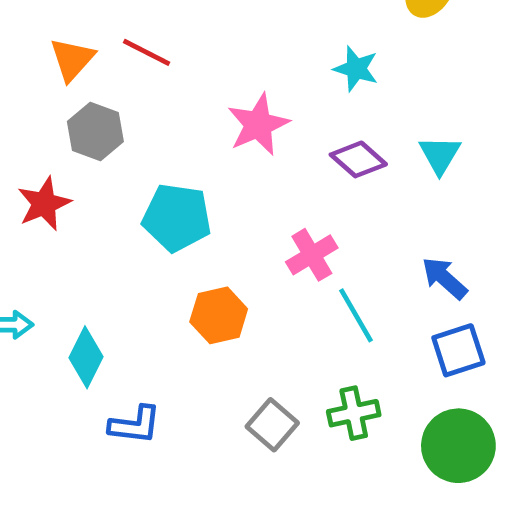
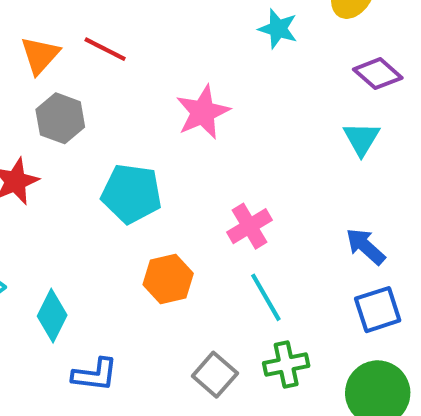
cyan star: (356, 69) -> (278, 29), moved
purple diamond: (358, 159) -> (378, 74), moved
cyan line: (356, 315) -> (266, 297), moved

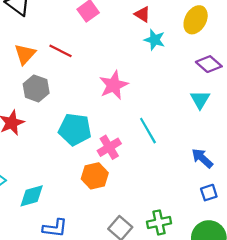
pink cross: (250, 226) -> (109, 147), moved
cyan line: (266, 297) -> (148, 131), moved
blue square: (378, 310) -> (209, 193), size x0.7
cyan diamond: (52, 316) -> (32, 196), turned 48

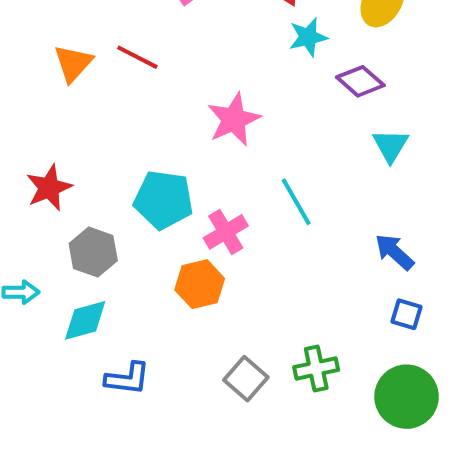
cyan star: (155, 40) -> (308, 37), turned -30
purple diamond: (209, 64) -> (360, 81), moved
gray hexagon: (36, 88) -> (93, 252), moved
blue square: (209, 193) -> (407, 314), turned 35

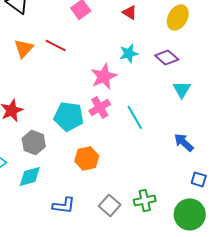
cyan star: (308, 37) -> (129, 53), moved
pink cross: (226, 232) -> (100, 107), moved
blue square: (407, 314) -> (199, 179), moved
blue L-shape: (127, 379) -> (64, 205), moved

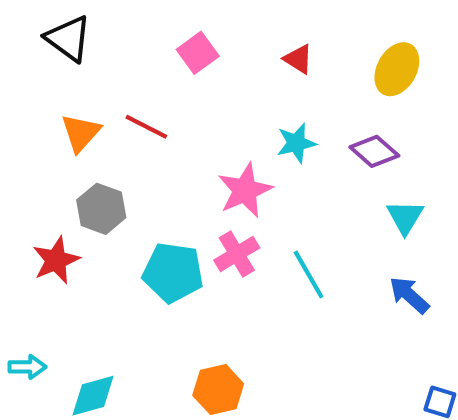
gray hexagon: (34, 142) -> (101, 209), moved
blue arrow: (184, 142) -> (409, 295), moved
orange hexagon: (87, 158) -> (218, 390), moved

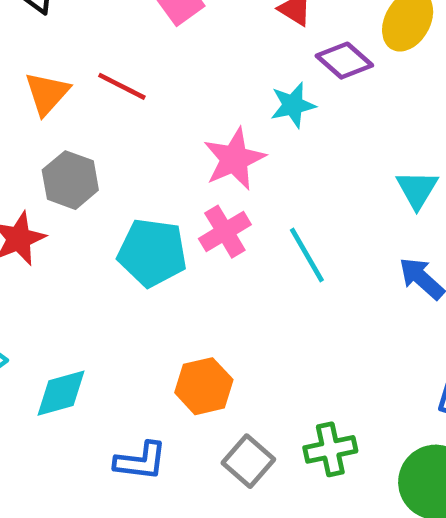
purple diamond: (374, 151) -> (344, 61), moved

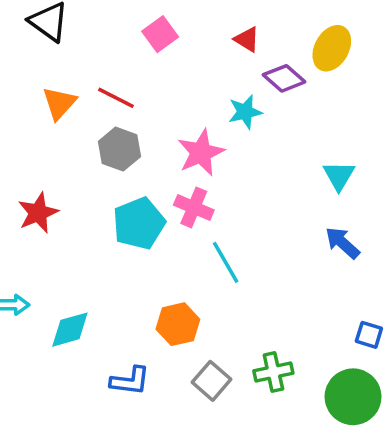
gray hexagon: (70, 180) -> (119, 149), moved
pink cross: (225, 232) -> (194, 207), turned -36
cyan pentagon: (152, 253) -> (139, 223), turned -30
cyan line: (307, 255) -> (226, 262), moved

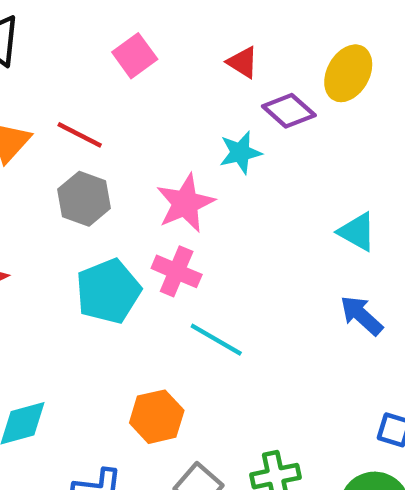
cyan triangle: (339, 176) -> (357, 232), turned -32
cyan line: (226, 262) -> (216, 340), turned -30

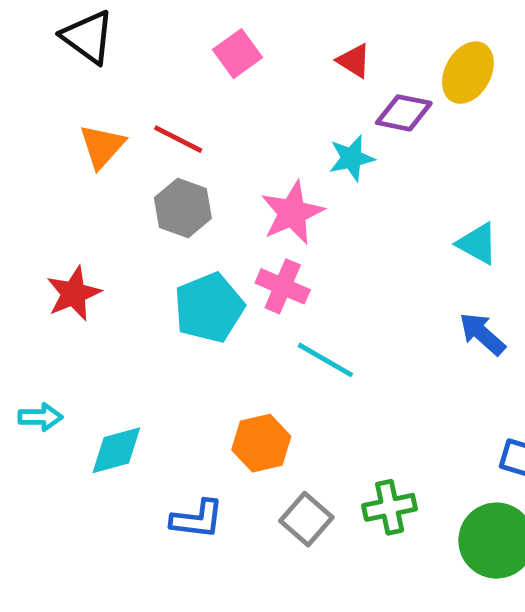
purple diamond: (289, 111) -> (404, 113), turned -30

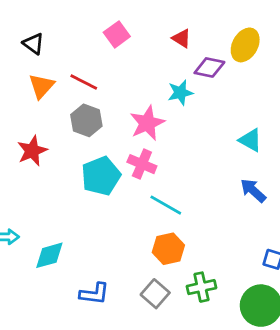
black triangle: (88, 37) -> (33, 44), moved, size x0.7
red star: (74, 293) -> (32, 151), moved
orange hexagon: (261, 443) -> (168, 249), moved

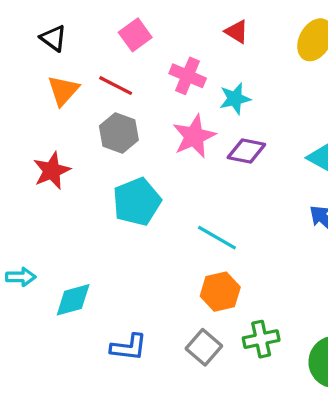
pink square: (117, 34) -> (135, 35), moved
purple diamond: (209, 67) -> (246, 151), moved
pink cross: (142, 164) -> (188, 76), moved

